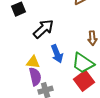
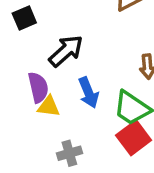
purple semicircle: (35, 77) -> (38, 87), moved

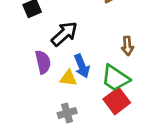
yellow triangle: (49, 106) -> (68, 78), moved

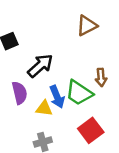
green trapezoid: (115, 78) -> (79, 93), moved

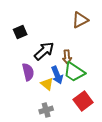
brown arrow: (101, 77) -> (67, 57), moved
yellow triangle: (44, 108) -> (47, 84), turned 32

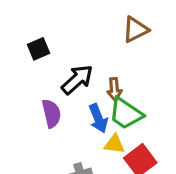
yellow triangle: (47, 84) -> (114, 144), moved, turned -32

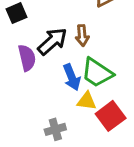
brown arrow: (114, 89) -> (82, 35), moved
purple semicircle: (51, 113) -> (27, 58), moved

